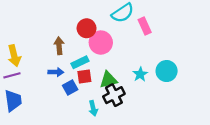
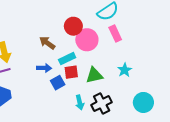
pink rectangle: (145, 26) -> (115, 33), moved
brown arrow: (59, 46) -> (47, 43), turned -49
cyan circle: (167, 71) -> (143, 102), moved
black cross: (114, 95) -> (102, 104), moved

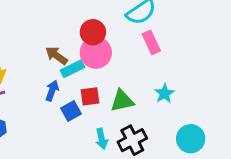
pink circle: (87, 40) -> (96, 53), moved
cyan rectangle: (67, 59) -> (72, 69), moved
blue arrow: (44, 68) -> (52, 91), turned -72

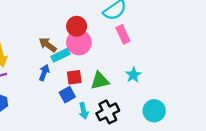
blue square: (71, 111) -> (67, 95), moved

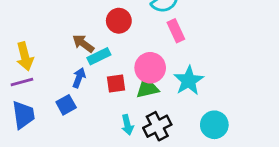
pink circle: (79, 43) -> (150, 68), moved
cyan star: (133, 75) -> (189, 81), size x1.5
blue square: (67, 95) -> (66, 105), moved

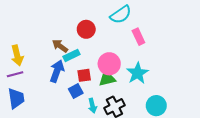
pink rectangle: (176, 31) -> (138, 37), moved
blue arrow: (79, 78) -> (57, 71), size x1.5
blue square: (66, 105) -> (76, 91), moved

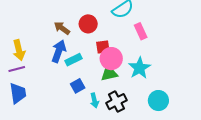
brown arrow: (60, 46) -> (62, 28), moved
cyan rectangle: (72, 55) -> (73, 60), moved
blue arrow: (57, 71) -> (59, 51), moved
red square: (84, 75) -> (103, 47), moved

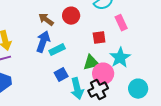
red square: (103, 47) -> (99, 38), moved
pink circle: (111, 59) -> (103, 74), moved
cyan arrow: (94, 101) -> (77, 89), size x1.5

